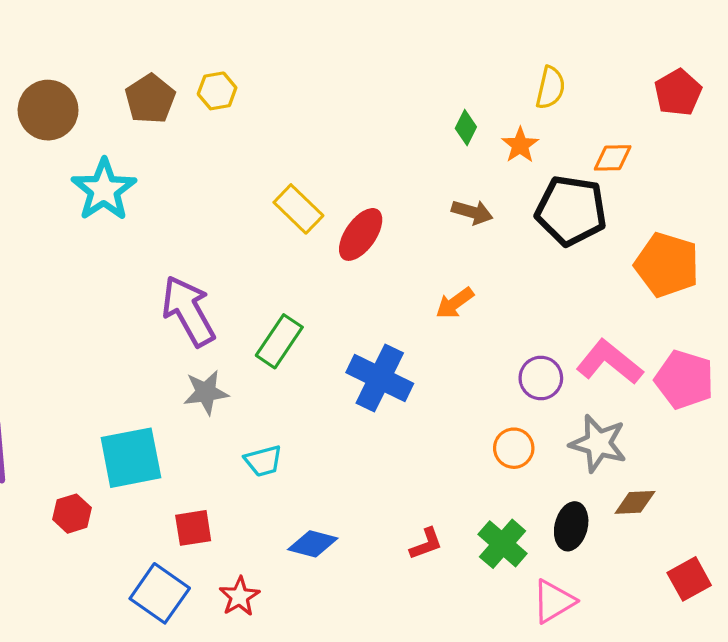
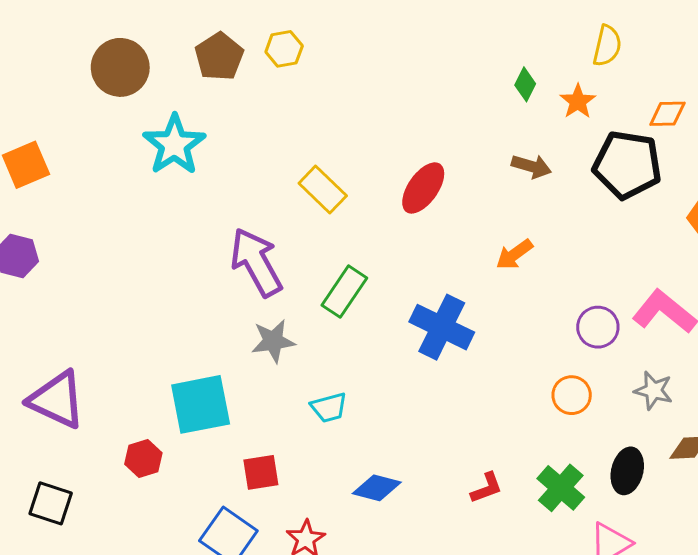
yellow rectangle: (298, 209) -> (323, 190), moved
gray star: (598, 443) -> (654, 390), size x0.7

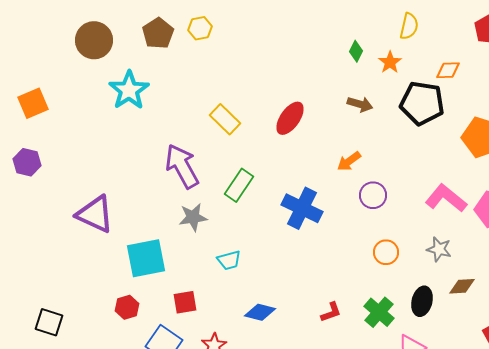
purple circle: (598, 327) -> (373, 195), moved
purple triangle: (57, 400) -> (95, 214), moved
red hexagon: (143, 459) -> (127, 307), moved

